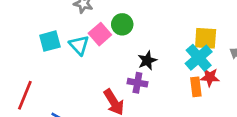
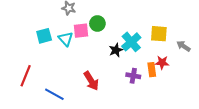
pink square: (100, 34) -> (81, 31), turned 35
cyan cross: (199, 58) -> (131, 42), moved
purple cross: (137, 83) -> (133, 76), moved

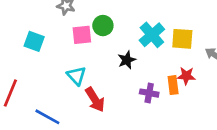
cyan square: (44, 36) -> (34, 41), turned 35
cyan triangle: (66, 39) -> (76, 76), moved
cyan cross: (131, 42) -> (152, 35), moved

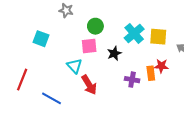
pink square: (82, 35) -> (89, 46), moved

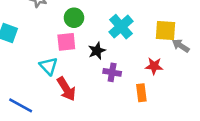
yellow square: (158, 37) -> (166, 30), moved
orange rectangle: (151, 73) -> (141, 93), moved
purple cross: (132, 80) -> (112, 72), moved

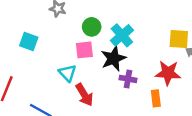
cyan cross: (121, 27) -> (122, 35), moved
black star: (97, 51) -> (113, 58), size x1.5
red star: (154, 66) -> (168, 73), size x1.5

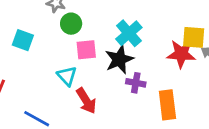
green circle: (92, 27) -> (71, 24), moved
red star: (168, 73) -> (181, 54), moved
orange rectangle: (156, 98) -> (167, 105), size x1.5

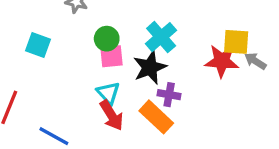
green circle: (71, 24) -> (107, 39), moved
cyan triangle: (67, 76) -> (108, 93), moved
orange rectangle: (167, 105) -> (156, 117), moved, turned -40

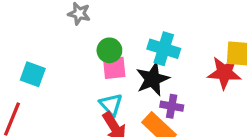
cyan cross: (161, 37) -> (164, 49), turned -32
cyan square: (38, 45) -> (33, 74), moved

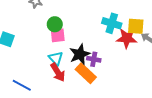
cyan cross: (164, 49) -> (112, 23), moved
black star: (153, 79) -> (80, 54), moved

